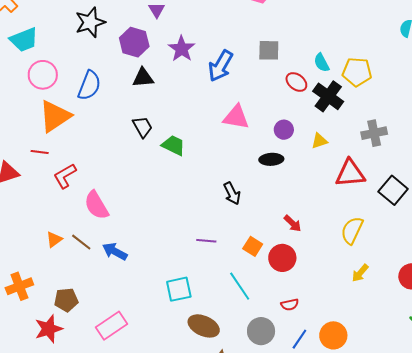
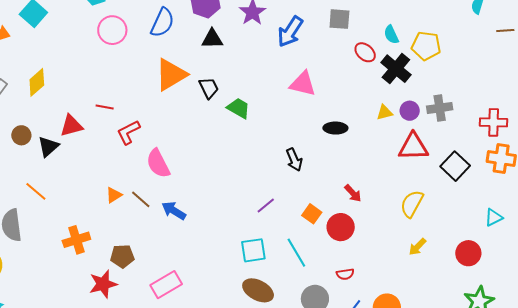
blue semicircle: (89, 85) -> (162, 23), moved
orange triangle: (55, 116) -> (171, 75), moved
purple circle: (284, 130) -> (410, 111), moved
purple line: (206, 241) -> (266, 205), turned -48
cyan square: (179, 289) -> (253, 250), moved

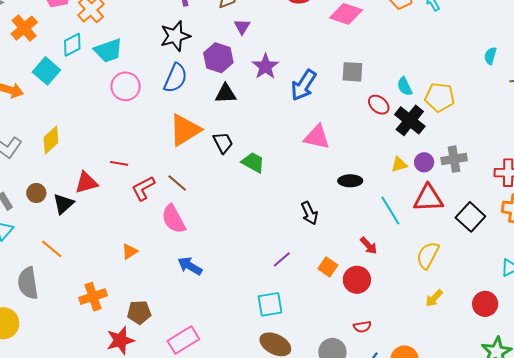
brown line: (141, 199) -> (177, 183), moved
cyan line: (296, 253) -> (390, 211), moved

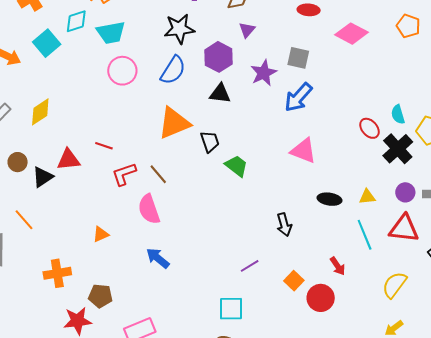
gray square: (352, 72) -> (298, 58), moved
yellow triangle: (399, 164) -> (367, 197), moved

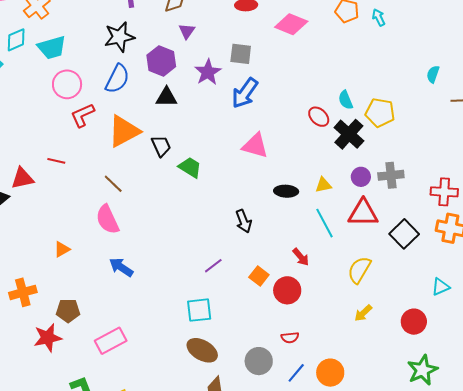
red L-shape: (124, 174) -> (83, 115), moved

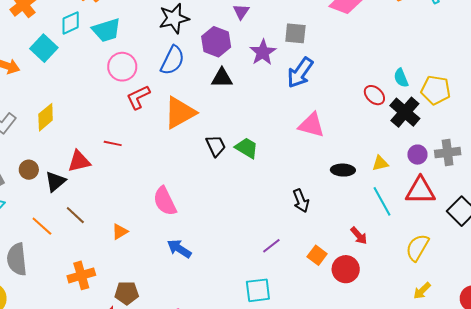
black trapezoid: (161, 146) -> (216, 146), moved
brown line: (113, 184) -> (75, 215), moved

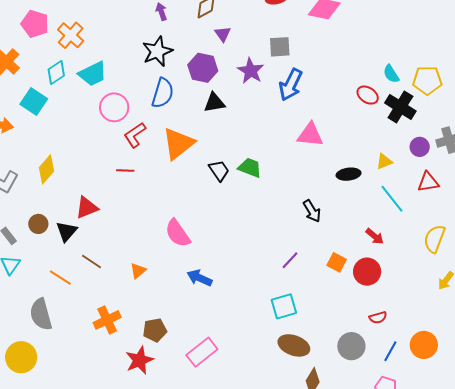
red line: (113, 143) -> (125, 170), moved
red triangle: (420, 191) -> (428, 182), size x0.7

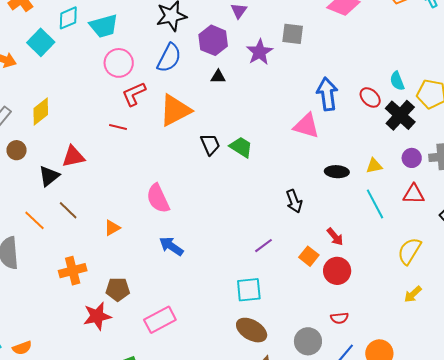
blue arrow: (291, 85) -> (327, 94), moved, turned 136
black triangle: (214, 103) -> (218, 77), size x0.7
brown circle: (38, 224) -> (17, 150), moved
red arrow: (375, 236) -> (335, 237), moved

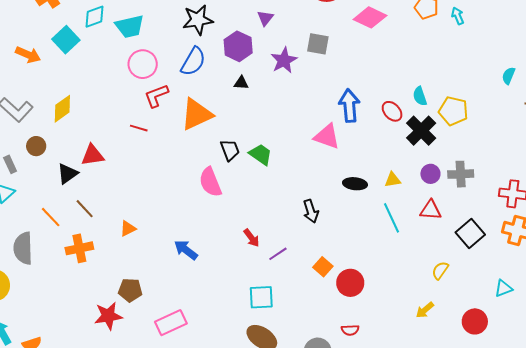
pink semicircle: (158, 198) -> (210, 182), moved
red arrow: (335, 237) -> (252, 238), moved
yellow semicircle: (409, 251) -> (440, 270), moved, size x0.7
orange cross: (73, 271) -> (79, 248), moved

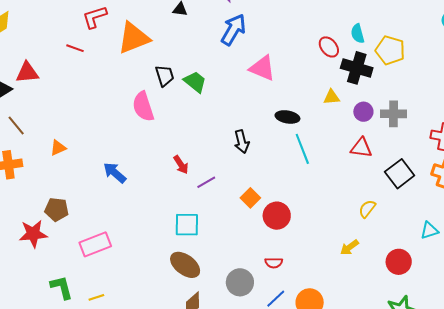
blue arrow: (349, 106) -> (233, 30), moved, turned 32
black cross: (421, 131) -> (357, 68), turned -32
yellow triangle: (393, 180) -> (331, 97), moved
cyan line: (392, 218) -> (302, 149), moved

